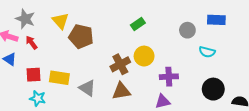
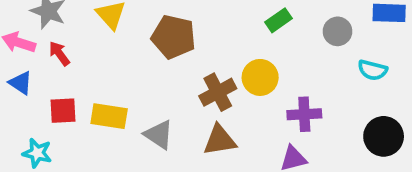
green rectangle: (138, 24) -> (279, 20), moved
brown pentagon: (81, 36) -> (174, 37), moved
cyan star: (38, 98) -> (37, 153), moved

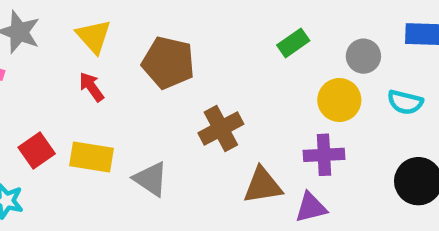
red arrow: (59, 53) -> (91, 87), moved
yellow circle: (260, 77) -> (339, 100), moved
red square: (63, 111) -> (37, 150), turned -32
brown triangle: (220, 140) -> (263, 186), moved

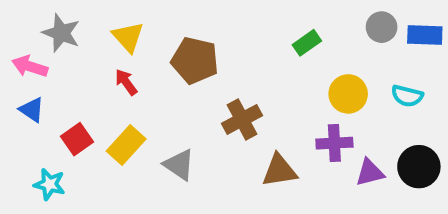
gray circle: (363, 56) -> (382, 27), moved
yellow rectangle: (91, 157) -> (126, 145), turned -57
purple triangle: (311, 207) -> (370, 173), moved

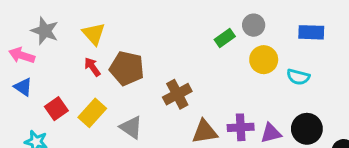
gray circle: (382, 27) -> (254, 25), moved
brown pentagon: (195, 61) -> (127, 68), moved
yellow circle: (348, 94) -> (264, 60), moved
purple cross: (334, 143) -> (241, 127), moved

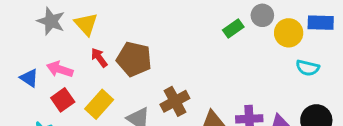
yellow triangle: (94, 34) -> (86, 24), moved
pink arrow: (22, 55) -> (60, 69), moved
yellow circle: (264, 60) -> (289, 33), moved
brown cross: (177, 94) -> (175, 101), moved

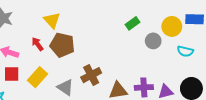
gray circle: (262, 15) -> (153, 41), moved
yellow triangle: (86, 24) -> (52, 20), moved
red square: (63, 100) -> (12, 74), turned 35

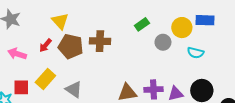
red arrow: (37, 44) -> (45, 45), turned -104
red square: (12, 74) -> (21, 87), moved
brown cross: (91, 75) -> (100, 41), moved, turned 30

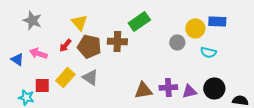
green rectangle: (142, 24) -> (139, 21), moved, size x1.5
gray triangle: (74, 89) -> (90, 77), moved

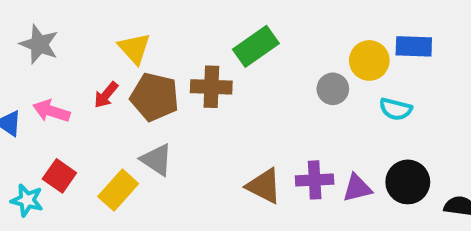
yellow rectangle: (65, 77) -> (118, 190), moved
red square: (42, 85) -> (59, 176), turned 35
brown triangle: (143, 90) -> (264, 186), turned 36

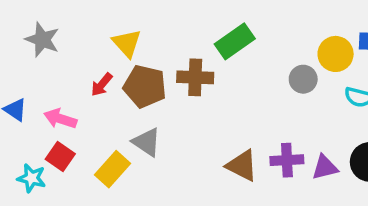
pink arrow: (51, 111) -> (60, 119), moved

